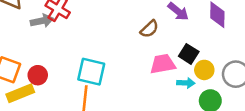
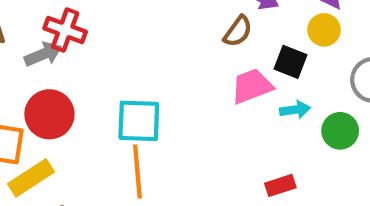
brown semicircle: (149, 29) -> (238, 31), moved
yellow circle: (204, 70) -> (324, 30), moved
red circle: (38, 75) -> (49, 114), moved, size x1.5

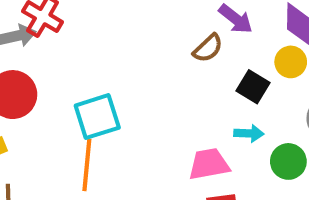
pink trapezoid: (252, 86) -> (209, 164), moved
cyan square: (139, 121) -> (97, 117), turned -30

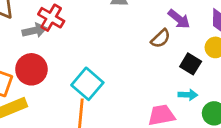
cyan square: (97, 117) -> (87, 84), turned -32

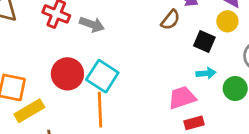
gray arrow: (34, 30) -> (92, 24), moved, turned 40
red circle: (31, 69) -> (67, 74), moved

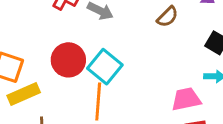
brown semicircle: (170, 20) -> (167, 17), moved

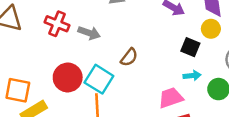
brown semicircle: (167, 17) -> (129, 57), moved

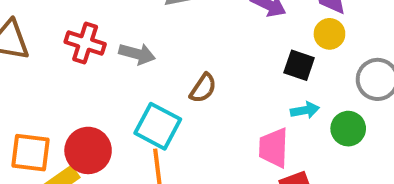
red circle: (68, 77) -> (88, 150), moved
pink trapezoid: (171, 98) -> (274, 148), turned -65

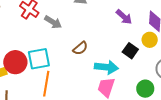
cyan arrow: (305, 110) -> (106, 67), moved, size x1.6
cyan square: (158, 126) -> (39, 59), moved, turned 35

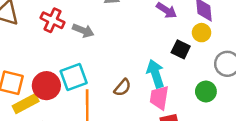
brown semicircle: (80, 48) -> (122, 88), moved
cyan arrow: (106, 67) -> (155, 74), turned -105

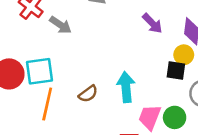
black square: (181, 49) -> (176, 70), moved, turned -30
pink trapezoid: (159, 98) -> (150, 117), moved

